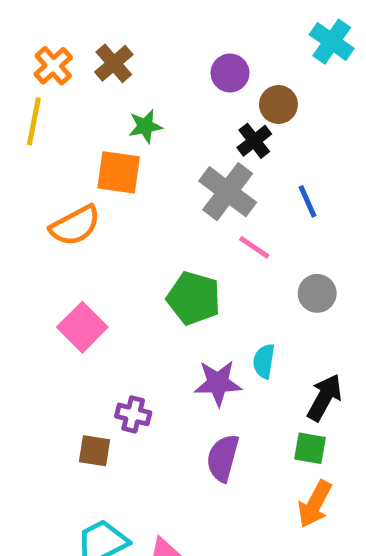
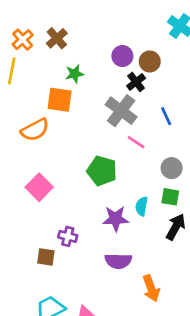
purple circle: (230, 73) -> (122, 56), moved
green square: (310, 448) -> (170, 197), moved
purple semicircle: (223, 458) -> (118, 261), turned -104
orange arrow: (315, 504) -> (151, 288), moved, turned -48

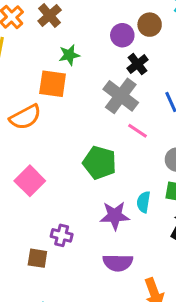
brown circle: (150, 61) -> (150, 25), moved

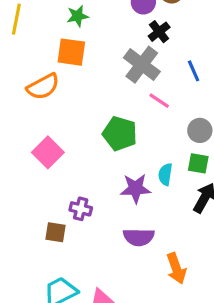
green star: (69, 55) -> (78, 16), moved

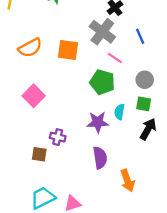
orange square: (71, 52) -> (68, 50), moved
green pentagon: (120, 134) -> (102, 82), moved
purple semicircle: (139, 237) -> (100, 158), turned -100

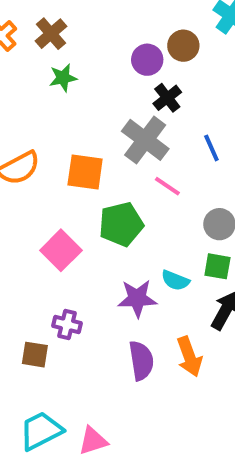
green pentagon: (102, 82) -> (121, 224), moved, turned -30
pink square: (34, 96) -> (61, 250), moved
cyan semicircle: (119, 112) -> (175, 280), turned -77
orange arrow: (128, 181) -> (189, 357), moved

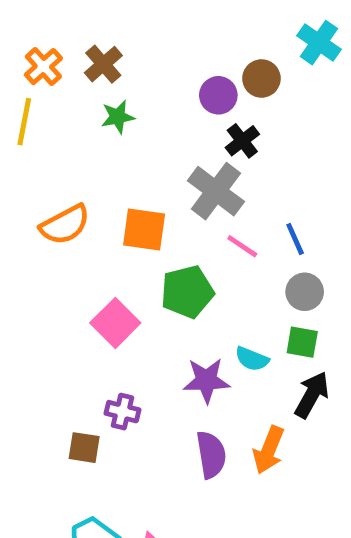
blue line: (211, 148) -> (295, 239), moved
orange arrow: (189, 357) -> (269, 450), turned 42

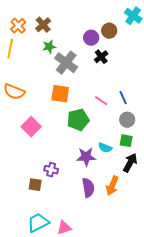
gray cross: (216, 191) -> (66, 63), moved
orange semicircle: (65, 225) -> (14, 92), moved, turned 50
pink square: (115, 323) -> (31, 127), moved

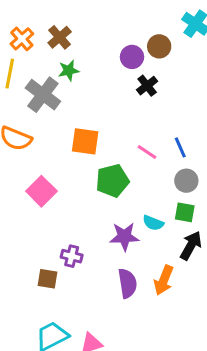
gray cross: (66, 63) -> (43, 95), moved

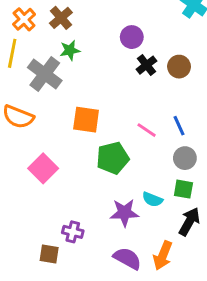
brown circle: (159, 46) -> (179, 67), moved
purple semicircle: (127, 283) -> (127, 258), turned -52

